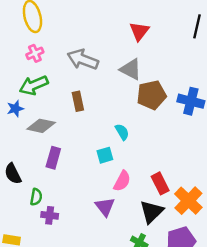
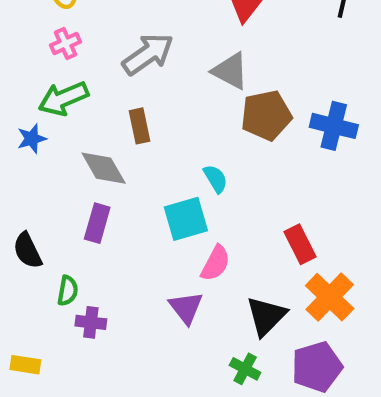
gray arrow: (83, 59) -> (148, 54), turned 124
gray diamond: (41, 126) -> (104, 168), moved, turned 48
cyan square: (105, 155) -> (186, 219), size x1.5
red rectangle: (160, 183) -> (300, 244), moved

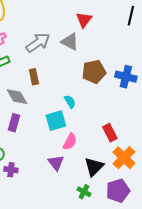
gray triangle: (230, 71) -> (70, 42), moved

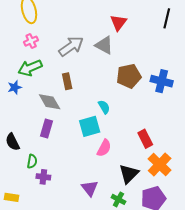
purple triangle: (56, 163) -> (90, 188), moved

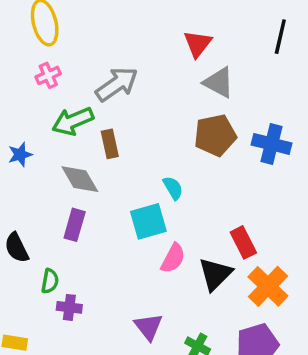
gray triangle: (104, 45) -> (219, 82), moved
green arrow: (30, 68) -> (73, 121), moved
black triangle: (129, 174) -> (215, 274), moved

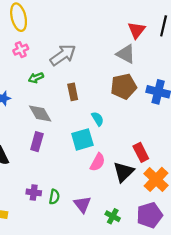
red triangle: (198, 44) -> (137, 30), moved
green arrow: (73, 121) -> (36, 78), size x0.6
brown rectangle: (110, 144) -> (73, 92), moved
green semicircle: (50, 281) -> (54, 197), moved

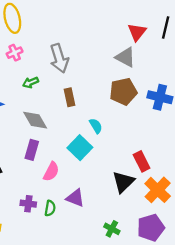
gray arrow: (63, 55) -> (59, 58), turned 108
cyan square: (82, 139) -> (80, 148), turned -30
pink semicircle: (98, 162) -> (51, 172), moved
purple triangle: (82, 204) -> (75, 198), moved, turned -30

